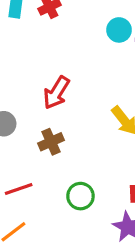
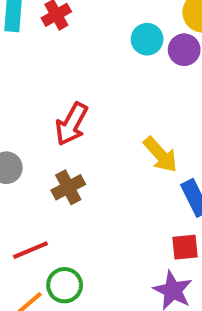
green circle: (80, 196) -> (65, 285), moved

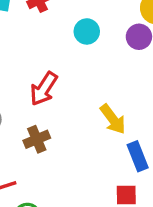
cyan circle: (147, 39) -> (87, 31), moved

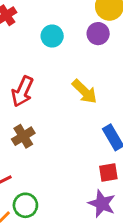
yellow arrow: (113, 119) -> (85, 92), moved

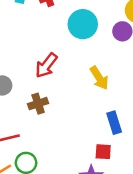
cyan circle: (52, 36) -> (83, 24), size x1.5

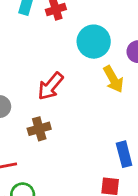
yellow arrow: (99, 78) -> (113, 79), moved

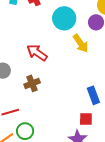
red arrow: (50, 86) -> (37, 53), turned 90

